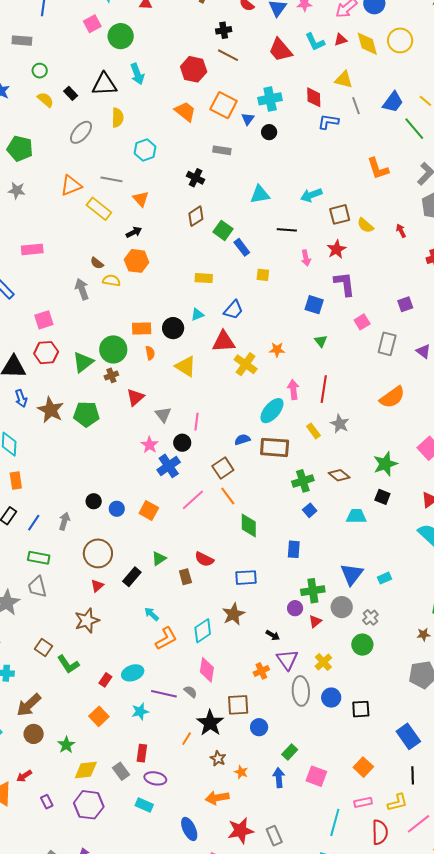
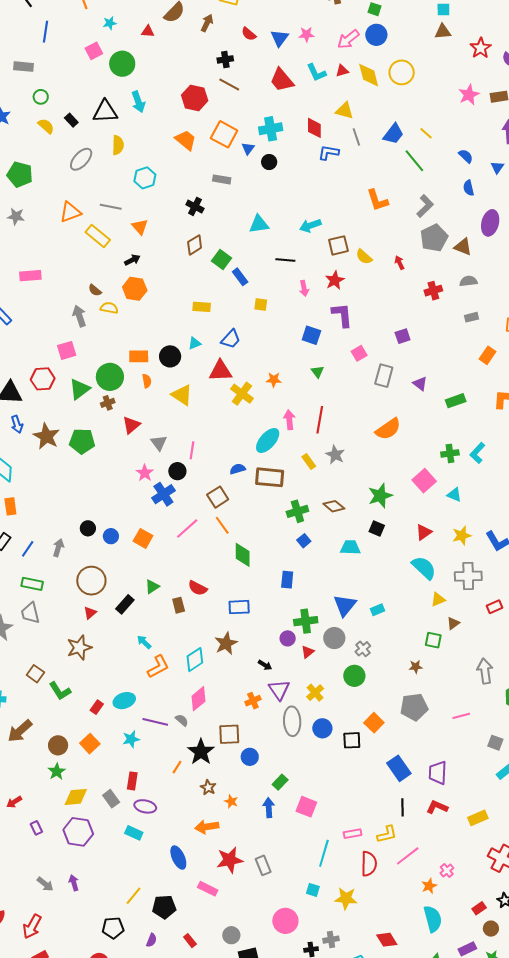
pink square: (44, 320) -> (67, 350), moved
pink diamond: (207, 670) -> (199, 699), turned 40
brown circle: (34, 734) -> (58, 745), moved
orange square: (363, 767) -> (374, 723), moved

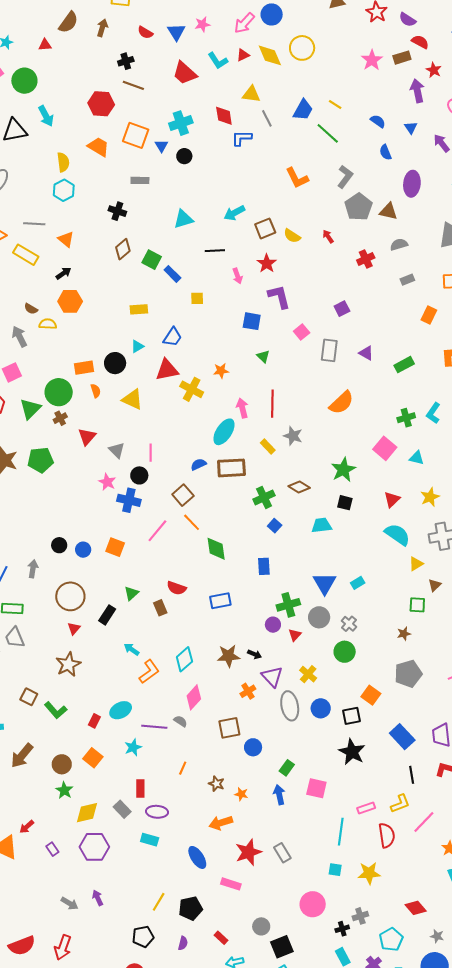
yellow semicircle: (118, 145) -> (63, 162), moved
blue cross: (163, 494) -> (129, 500), turned -35
brown star: (226, 643) -> (228, 656), moved, turned 30
black star: (201, 752) -> (352, 752), moved

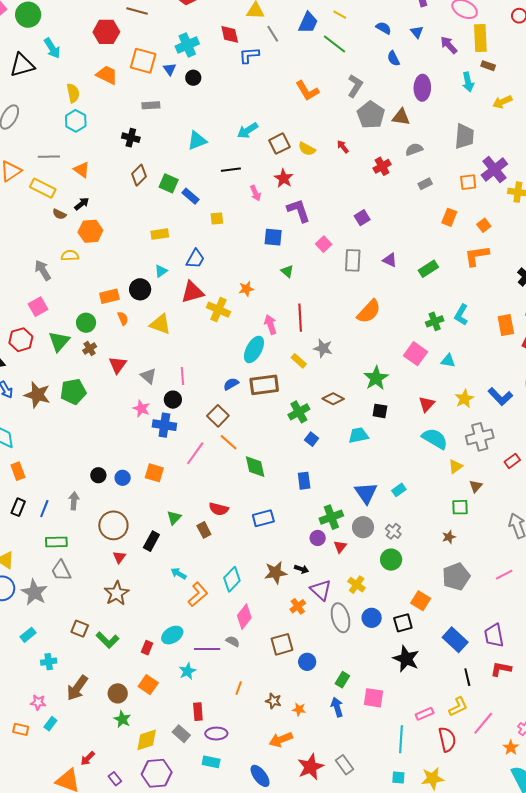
brown semicircle: (31, 309) -> (59, 214), moved
green circle: (59, 392) -> (86, 323), size x0.7

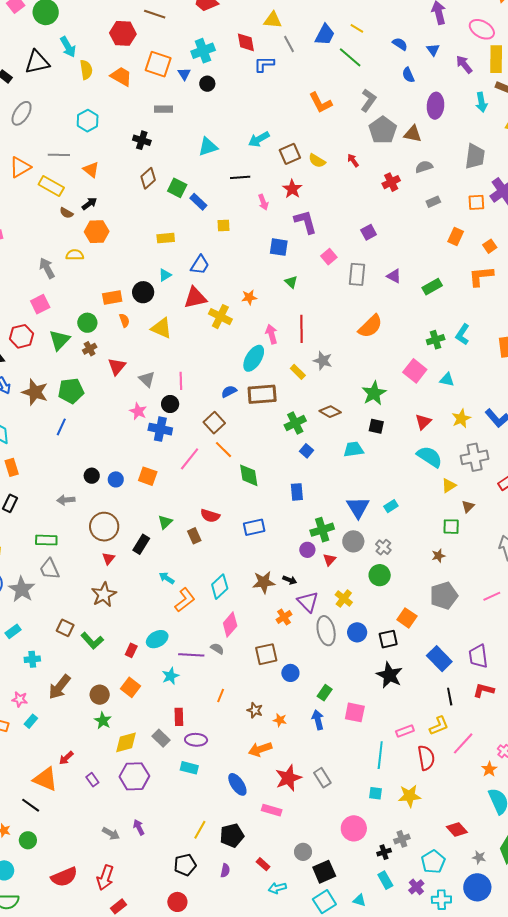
yellow semicircle: (73, 93) -> (86, 70), moved
gray arrow: (74, 501) -> (66, 500), turned -102
blue line: (44, 509) -> (61, 427), moved

